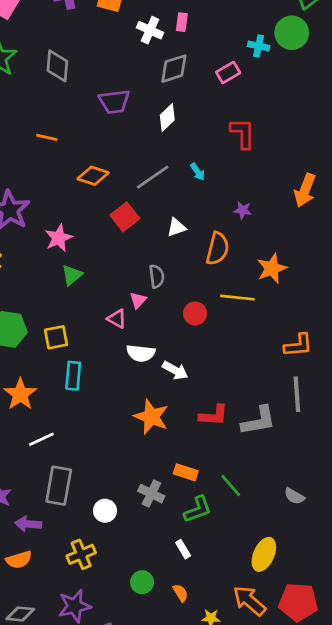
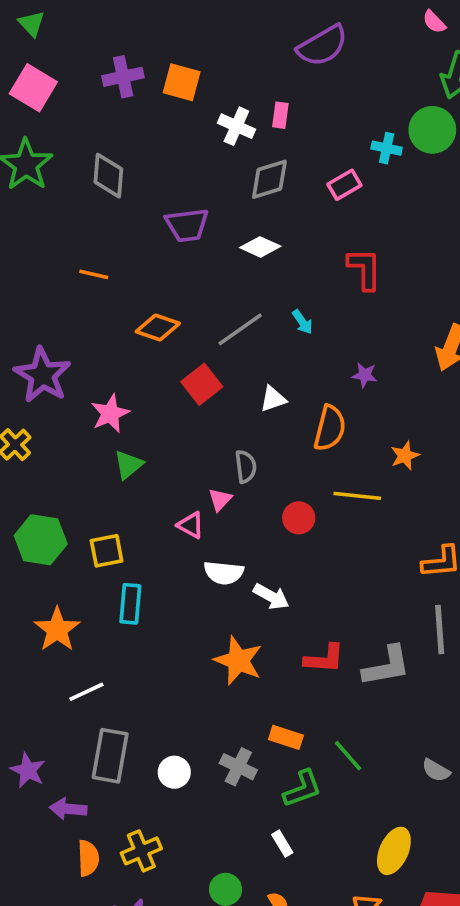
white diamond: (167, 118) -> (260, 247), turned 68
orange star: (272, 268) -> (405, 456), size x0.7
white circle: (105, 511) -> (174, 772), moved
orange semicircle: (19, 560) -> (88, 858), moved, turned -75

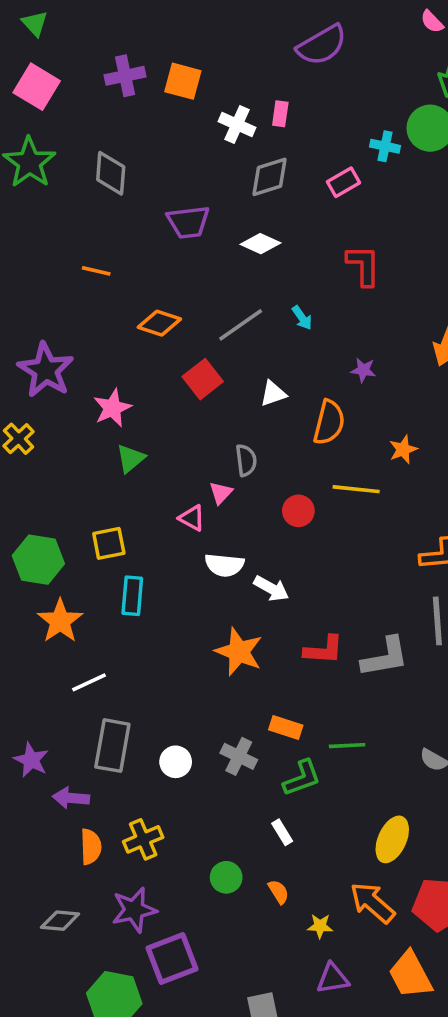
green hexagon: (41, 540) -> (38, 560), moved
green line: (348, 756) -> (347, 746), turned -52

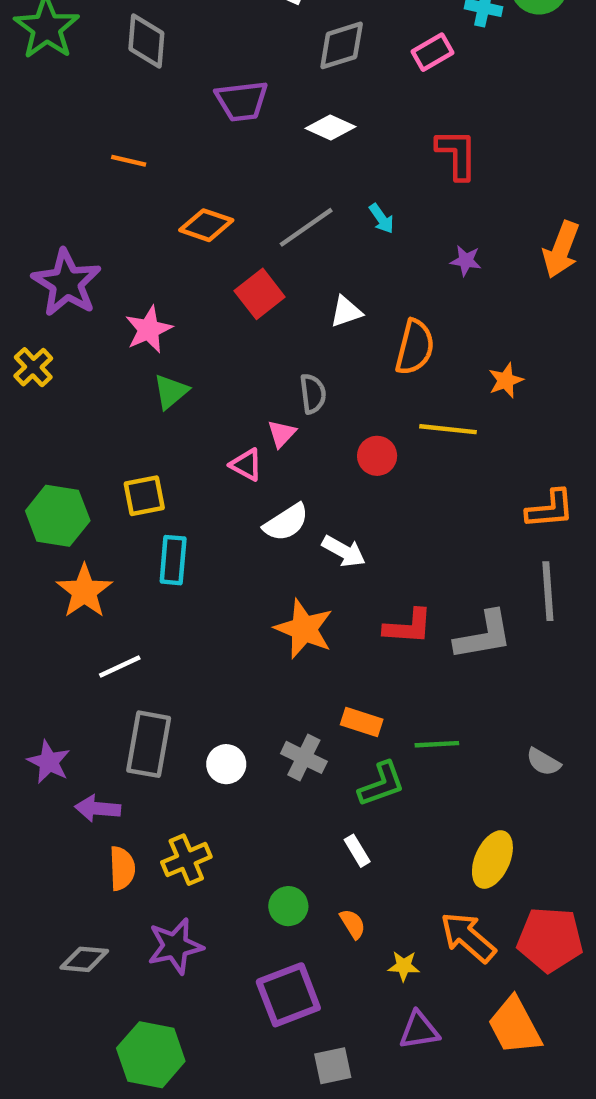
purple star: (363, 370) -> (466, 261), moved
white semicircle: (224, 565) -> (286, 522), turned -39
purple square: (172, 959) -> (288, 995), moved

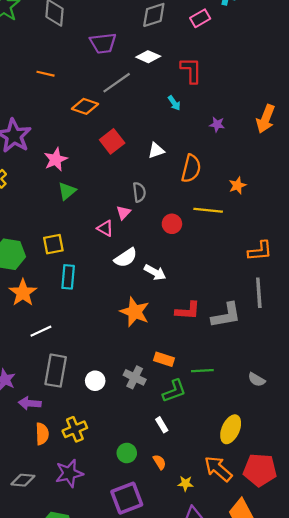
red L-shape: (457, 154) -> (191, 70), moved
gray line: (306, 227) -> (117, 83), moved

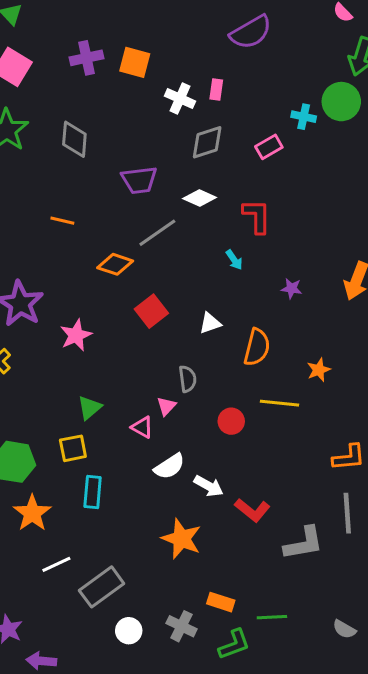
green triangle: (67, 191) -> (90, 408), moved
red L-shape: (188, 311) -> (252, 510), moved, turned 35
gray rectangle: (56, 371) -> (102, 587), moved, turned 44

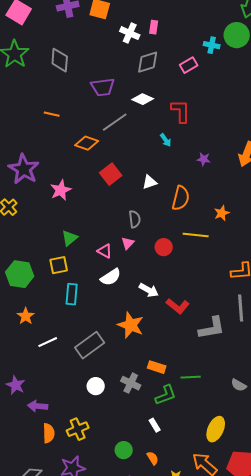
pink triangle: (166, 406) -> (128, 243), moved
white semicircle: (169, 466) -> (111, 277), moved
orange star: (32, 513) -> (26, 316), moved, size x0.7
gray rectangle: (102, 587) -> (90, 345), moved

